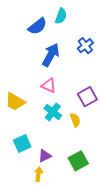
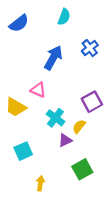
blue semicircle: (37, 26) -> (19, 23), moved
pink triangle: (49, 85) -> (38, 90), moved
yellow semicircle: (75, 120) -> (79, 126), turned -120
purple triangle: (45, 156) -> (65, 140), moved

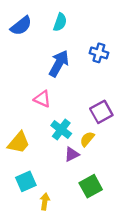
cyan semicircle: (64, 17) -> (60, 22), moved
blue cross: (90, 48) -> (99, 53), turned -35
yellow trapezoid: (16, 107) -> (19, 143), moved, turned -80
cyan square: (23, 151) -> (26, 181), moved

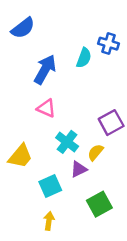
cyan semicircle: (60, 22) -> (84, 58), moved
blue cross: (99, 53) -> (108, 44), moved
blue arrow: (59, 64) -> (45, 69), moved
cyan square: (26, 181) -> (50, 186), moved

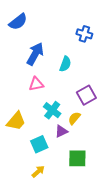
cyan semicircle: (84, 58) -> (65, 64), moved
pink triangle: (46, 108) -> (36, 84), turned -35
green square: (99, 204) -> (77, 158), turned 30
yellow arrow: (49, 221) -> (38, 171), turned 40

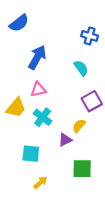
cyan semicircle: (65, 64) -> (81, 68), moved, turned -56
cyan cross: (52, 110) -> (43, 117), moved
yellow trapezoid: (16, 121) -> (16, 108), moved
cyan square: (39, 144) -> (31, 154), moved, turned 30

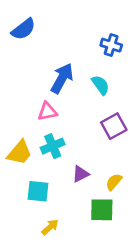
blue arrow: (37, 57) -> (62, 78), moved
yellow trapezoid: (16, 108) -> (19, 153), moved
cyan cross: (43, 117) -> (53, 146), turned 30
yellow semicircle: (79, 126) -> (114, 182), moved

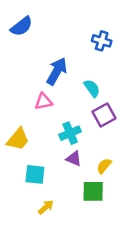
cyan semicircle: (101, 85) -> (92, 88), moved
cyan cross: (53, 146) -> (70, 133), moved
purple triangle: (81, 174) -> (74, 159), turned 49

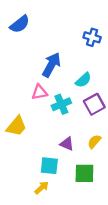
cyan semicircle: (92, 88) -> (83, 80), turned 84
cyan cross: (70, 133) -> (61, 104), moved
yellow semicircle: (104, 166) -> (94, 142), moved
cyan square: (35, 174) -> (49, 166), moved

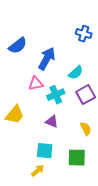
blue semicircle: (20, 24) -> (18, 46), moved
yellow semicircle: (94, 142) -> (86, 129), turned 112
purple triangle: (67, 144) -> (52, 122), moved

